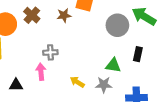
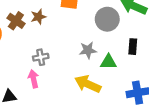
brown star: (64, 15) -> (38, 17), moved
yellow arrow: (77, 82) -> (88, 84), moved, size x1.6
gray star: (104, 85) -> (88, 50), moved

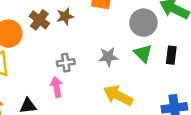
gray star: (88, 50) -> (108, 57), moved
green triangle: (108, 62) -> (143, 53), moved, turned 42

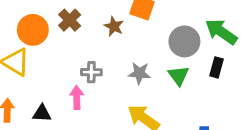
brown star: (65, 16) -> (114, 26), moved, turned 30
black rectangle: (171, 55) -> (217, 67), moved

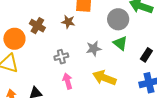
black rectangle: (217, 67) -> (146, 55), moved, turned 32
pink arrow: (77, 97) -> (68, 81), moved

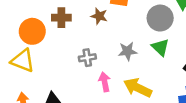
brown cross: (37, 26) -> (61, 18), turned -35
pink arrow: (68, 81) -> (105, 82), moved

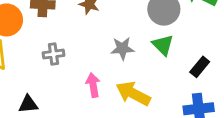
gray cross: (87, 58) -> (53, 54), moved

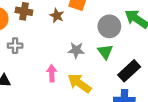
gray cross: (53, 54) -> (15, 46), moved
black rectangle: (200, 67) -> (129, 71), size x1.5

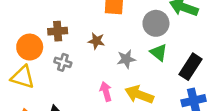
brown star: (57, 16) -> (96, 41), moved
gray cross: (15, 46) -> (63, 62), moved, turned 32

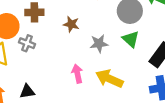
gray cross: (63, 62) -> (27, 43), moved

